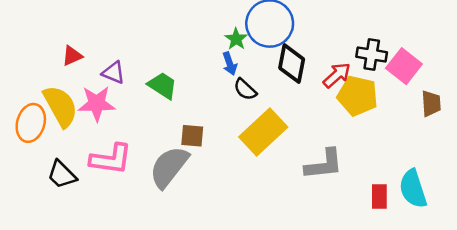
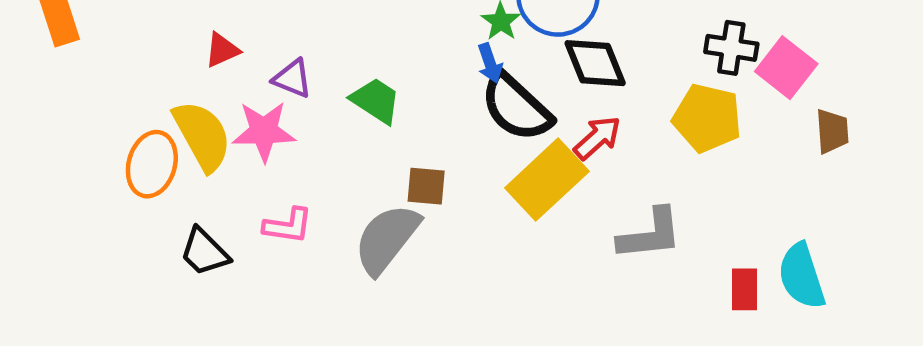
black diamond: (292, 64) -> (595, 63), turned -33
red arrow: (337, 75) -> (597, 138), moved
black semicircle: (245, 89) -> (516, 107), size x1.8
pink L-shape: (111, 159) -> (288, 226), size x0.7

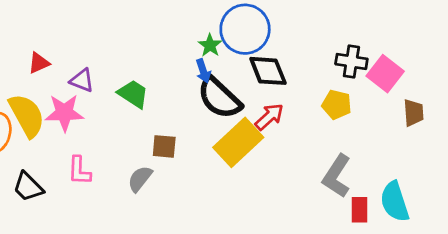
yellow pentagon: (707, 118) -> (337, 105), size x0.7
pink L-shape: (288, 226) -> (79, 171), turned 84
gray L-shape: (650, 234) -> (337, 176), moved, turned 129
gray semicircle: (387, 239) -> (140, 179), size x0.6

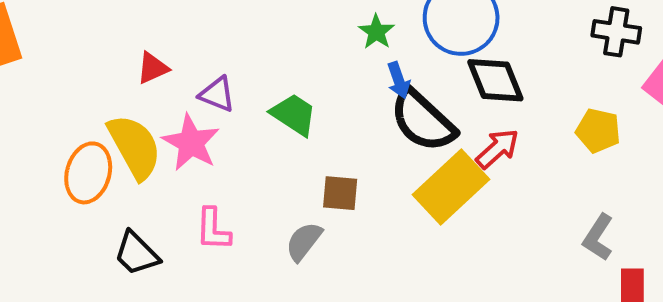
green star: (210, 45) -> (376, 32), moved
black cross: (351, 62) -> (616, 32), moved
pink star: (64, 113) -> (191, 143), turned 30
gray L-shape: (337, 176) -> (598, 237), size x0.7

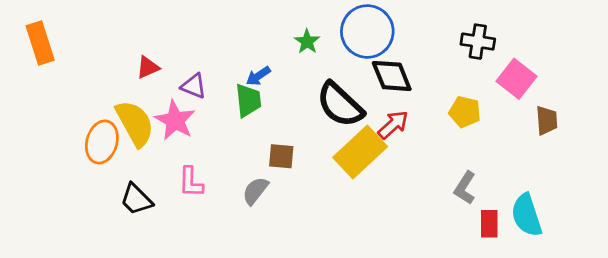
blue arrow: (399, 80) -> (258, 76), moved, turned 75
green trapezoid: (294, 114) -> (248, 100), turned 51

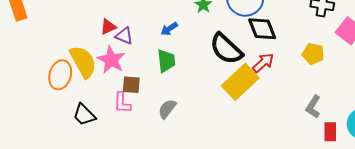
red triangle: (148, 67) -> (108, 27), moved
green trapezoid: (248, 100) -> (166, 61), moved
brown square: (281, 156) -> (131, 85), moved

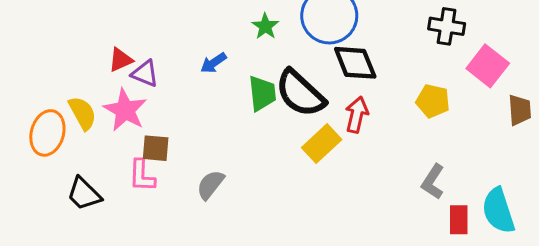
green trapezoid: (166, 61) -> (262, 93), moved
yellow semicircle: (83, 62) -> (82, 113), size x0.7
red arrow: (263, 63) -> (357, 115), turned -35
yellow rectangle: (240, 82) -> (322, 144), size x0.7

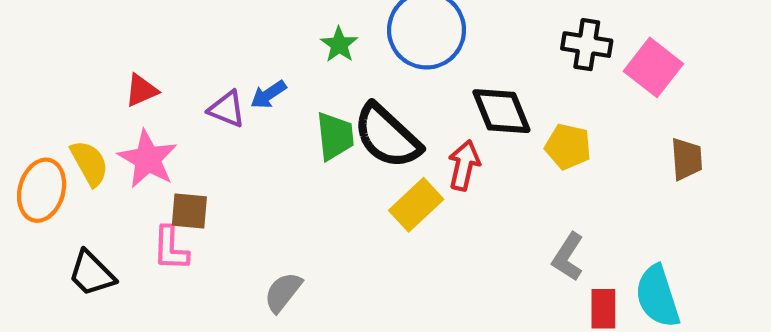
black diamond: (355, 63) -> (501, 111), moved
pink square: (488, 66) -> (653, 67), moved
purple triangle: (145, 74) -> (227, 109), moved
gray semicircle: (210, 185) -> (283, 292), moved

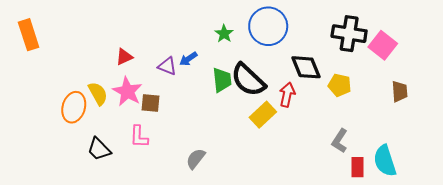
black cross: (587, 45) -> (349, 34), size x1.4
brown square: (189, 211) -> (150, 103), moved

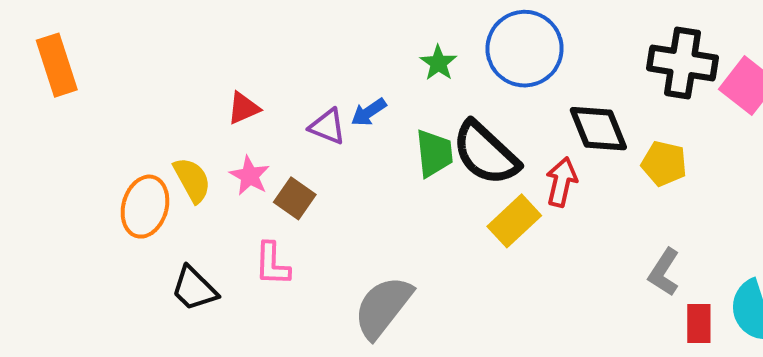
pink star: (127, 91) -> (250, 176), size x0.7
brown square: (150, 103) -> (295, 198), turned 30
gray semicircle: (196, 159) -> (383, 307), size x1.6

